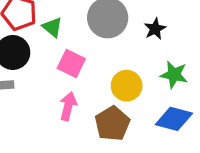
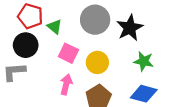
black star: (155, 29) -> (130, 28), size x1.6
yellow circle: (127, 86) -> (97, 62), moved

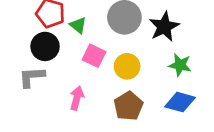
pink arrow: (66, 84) -> (77, 98), moved

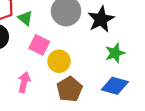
green star: (180, 65) -> (115, 53), turned -30
yellow circle: (127, 66) -> (59, 61), moved

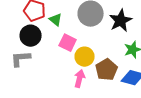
pink arrow: (24, 82) -> (80, 79), moved
brown pentagon: (70, 89) -> (107, 70), moved

